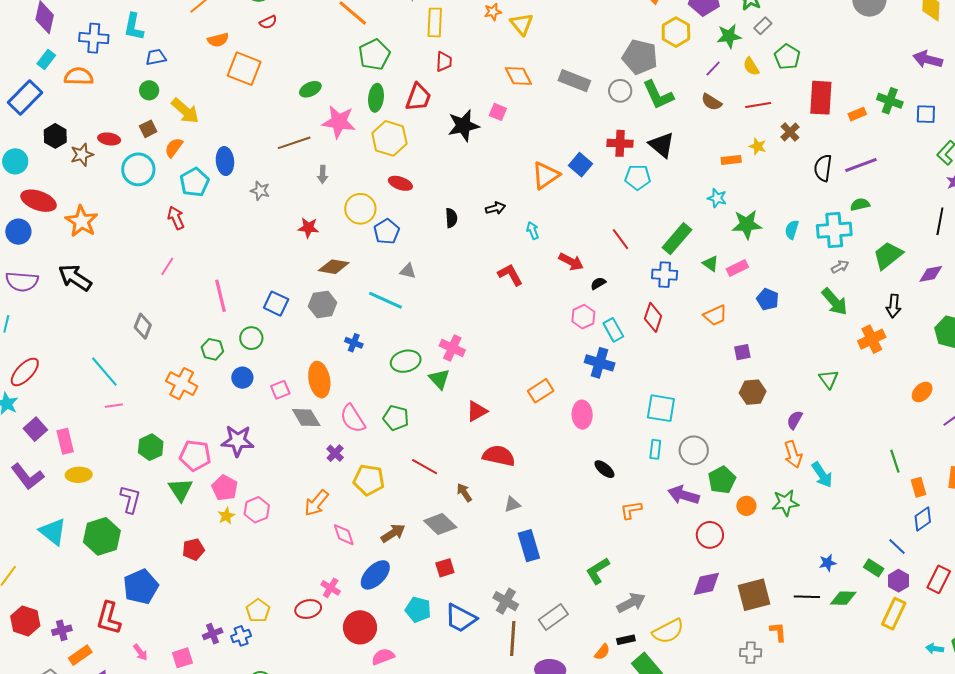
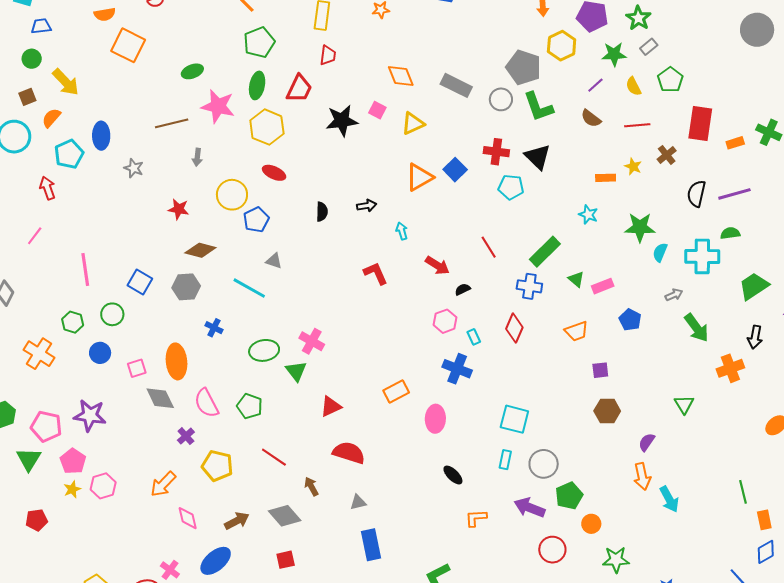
yellow triangle: (522, 24) -> (413, 123), moved, turned 40
green star: (747, 224) -> (640, 227), moved
gray arrow: (840, 267) -> (674, 295), moved
cyan rectangle: (613, 330) -> (474, 337), size x0.7
green star: (785, 503) -> (616, 560), moved

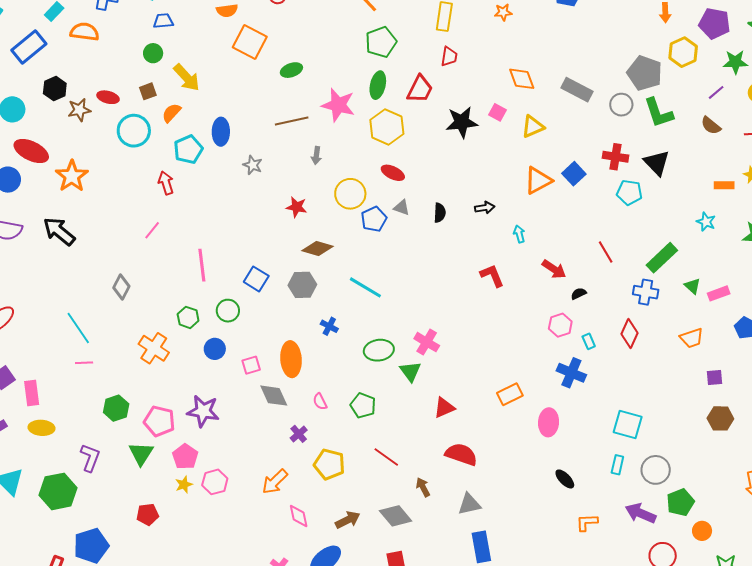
green ellipse: (192, 71) -> (291, 70), moved
gray triangle: (274, 261) -> (402, 208), moved
pink semicircle: (206, 403) -> (320, 402), size x0.6
gray triangle: (358, 502) -> (469, 504), size x1.4

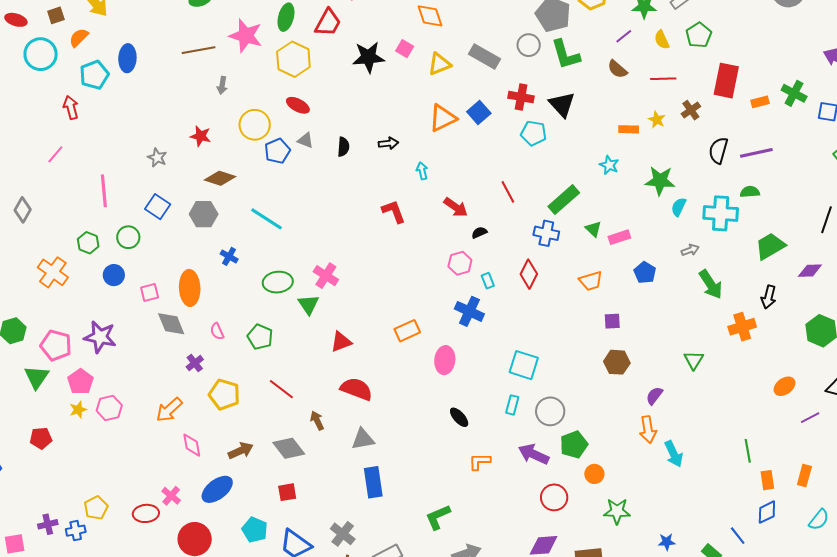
gray rectangle: (577, 90) -> (485, 57), moved
gray star: (253, 165) -> (157, 158), moved

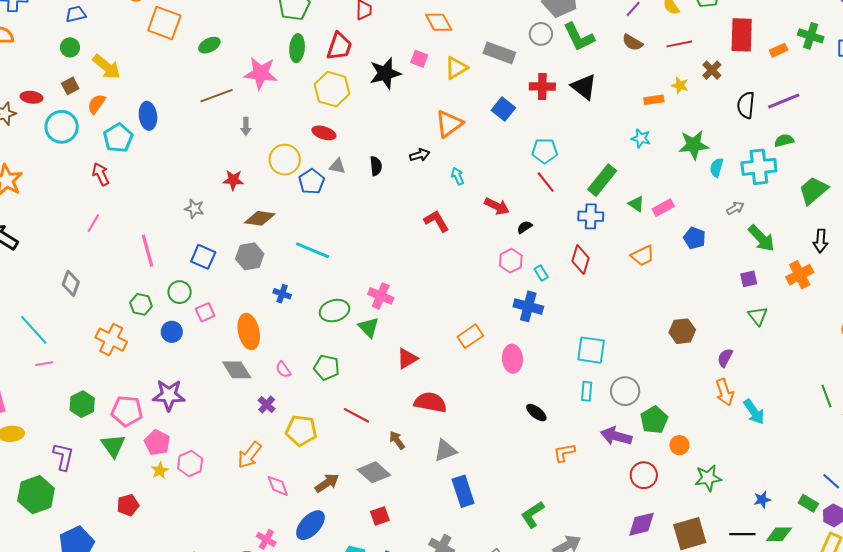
yellow hexagon: (293, 59) -> (332, 89), moved
orange triangle: (443, 118) -> (449, 124), moved
cyan pentagon: (534, 133) -> (545, 151), moved
pink square: (150, 292) -> (205, 312), moved
purple square: (612, 321) -> (749, 279), moved

